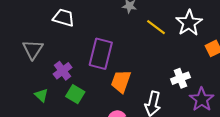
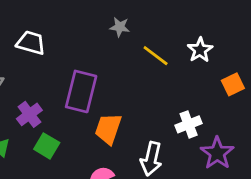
white star: (189, 23) -> (200, 50), size x0.7

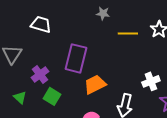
yellow line: (156, 56) -> (128, 33), turned -36
orange trapezoid: (108, 129) -> (95, 84), turned 45

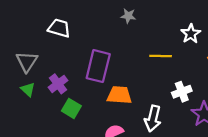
yellow line: (128, 33) -> (161, 56), moved
orange trapezoid: (95, 84) -> (119, 95), turned 30
green triangle: (20, 97) -> (28, 89), moved

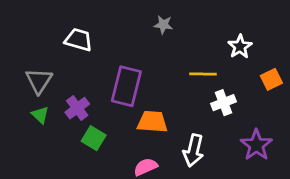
white cross: (182, 92) -> (224, 103), moved

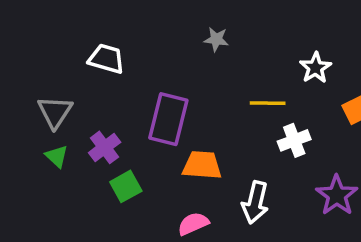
green square: (94, 138) -> (126, 186), turned 30

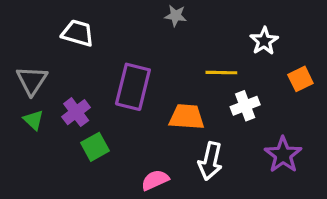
orange trapezoid: (202, 165) -> (187, 117), moved

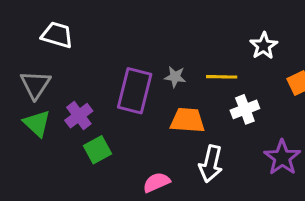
gray star: (176, 16) -> (175, 77), moved
white trapezoid: (78, 33) -> (57, 35), moved
green triangle: (33, 120) -> (37, 123), size x1.4

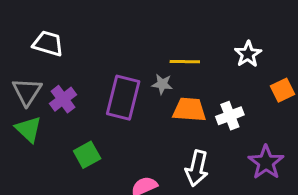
yellow line: (222, 77) -> (185, 62), moved
purple cross: (79, 116) -> (63, 99), moved
orange trapezoid: (188, 120) -> (189, 110), moved

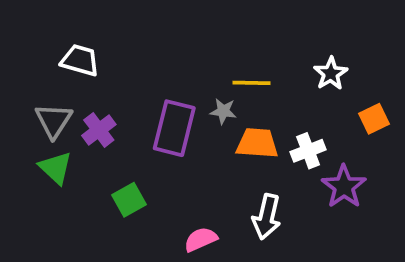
purple star: (266, 162) -> (344, 187), moved

